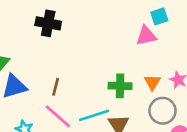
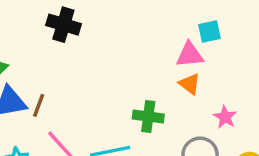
orange triangle: (152, 82) -> (190, 84), moved, turned -30
brown line: (56, 87) -> (39, 105), moved

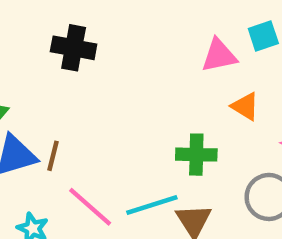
pink triangle: (190, 55) -> (219, 55), moved

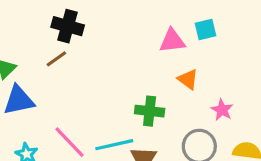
brown line: (53, 156) -> (56, 59), moved, turned 35

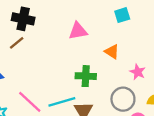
pink triangle: (172, 41) -> (78, 31), moved

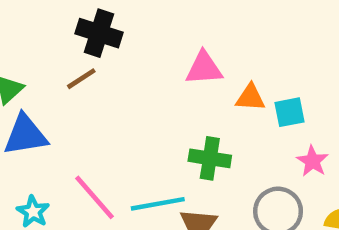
cyan square: (122, 15) -> (289, 112), moved
orange triangle: (112, 52) -> (250, 98), moved, turned -35

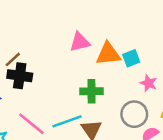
black cross: (99, 33) -> (20, 76), moved
orange triangle: (250, 98) -> (108, 54), size x1.5

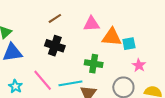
brown line: (13, 59) -> (55, 18), moved
black cross: (20, 76) -> (55, 46), moved

